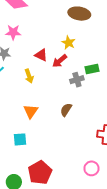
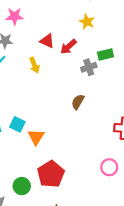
yellow star: (68, 43) -> (87, 22), moved
orange triangle: (31, 111) -> (36, 137), moved
cyan square: (20, 139) -> (17, 124), moved, turned 32

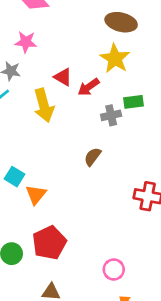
yellow star: (87, 22) -> (115, 59), size x1.5
yellow arrow: (34, 65) -> (44, 105), size x1.6
pink circle: (109, 167) -> (114, 269), moved

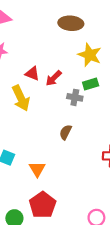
yellow star: (115, 59) -> (90, 55), moved
gray cross: (111, 115) -> (75, 97), turned 32
orange triangle: (36, 195) -> (37, 169), moved

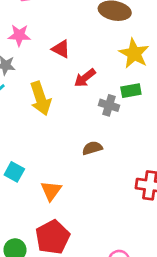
red triangle: (32, 74) -> (61, 49), moved
brown semicircle: (66, 132) -> (92, 148), turned 40

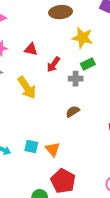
cyan square: (14, 172) -> (31, 146), moved

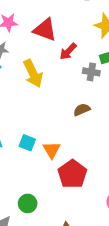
red triangle: (31, 49) -> (45, 30), size x1.5
red pentagon: (63, 181) -> (72, 174), moved

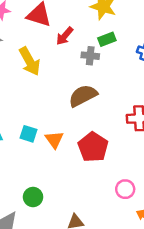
brown semicircle: (82, 110) -> (83, 96), size x1.6
red pentagon: (72, 174) -> (93, 147), moved

